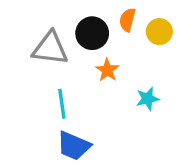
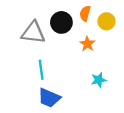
orange star: (107, 70) -> (87, 44), moved
cyan star: (148, 99) -> (99, 80), moved

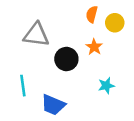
black circle: (61, 22) -> (66, 59), moved
cyan line: (41, 70) -> (23, 86), moved

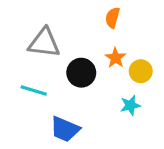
yellow circle: (115, 23) -> (141, 71), moved
cyan line: (23, 86) -> (34, 90), moved, turned -65

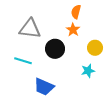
orange star: (115, 58) -> (73, 30), moved

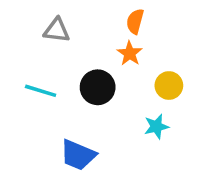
gray triangle: (30, 29) -> (57, 30), moved, size x0.7
cyan line: (23, 61) -> (41, 91), moved

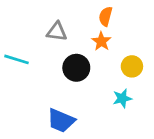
gray triangle: (57, 30) -> (57, 32), moved
cyan line: (41, 91) -> (17, 59), moved

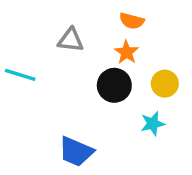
orange semicircle: (106, 16) -> (132, 21), turned -90
black circle: (76, 68) -> (114, 85), moved

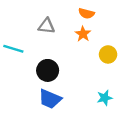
black circle: (114, 85) -> (48, 70), moved
cyan star: (153, 124) -> (105, 98), moved

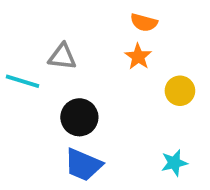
gray triangle: (46, 26) -> (62, 57), moved

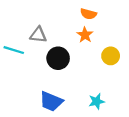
black circle: (79, 117) -> (58, 58), moved
cyan star: (174, 163) -> (97, 101), moved

